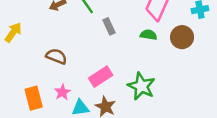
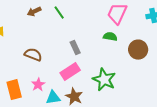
gray rectangle: (109, 26) -> (75, 48), moved
brown circle: (182, 37) -> (138, 50), moved

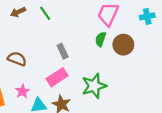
green semicircle: (110, 37) -> (101, 39), turned -80
brown circle: (138, 50) -> (123, 45), moved
green star: (104, 80) -> (94, 86), turned 30

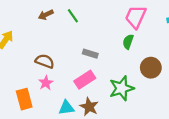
brown circle: (123, 45) -> (151, 68), moved
gray rectangle: (63, 51) -> (90, 54), turned -48
pink star: (22, 91) -> (46, 83), moved

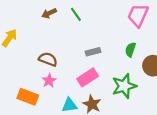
green semicircle: (128, 42) -> (130, 50), moved
gray rectangle: (90, 54) -> (93, 52), turned -32
orange rectangle: (24, 99) -> (28, 97), turned -54

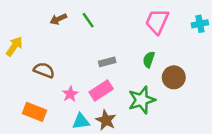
brown semicircle: (48, 59) -> (44, 70), moved
pink star: (49, 81) -> (70, 94), moved

